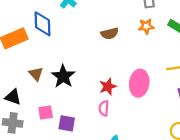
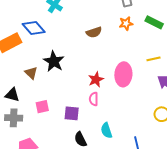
blue diamond: (42, 24) -> (34, 28), turned -35
black star: (63, 76) -> (54, 61), moved
purple square: (67, 123) -> (72, 113), moved

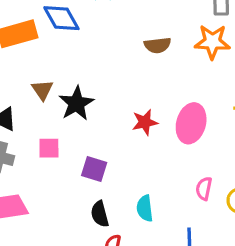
orange star: (126, 23) -> (212, 42), size x1.5
black star: (54, 61) -> (76, 103), moved
pink semicircle: (94, 99) -> (204, 189), moved

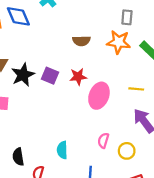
red star: (145, 122) -> (78, 77), moved
purple square: (94, 169) -> (50, 76), moved
black semicircle: (100, 214) -> (18, 157), moved

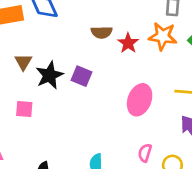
brown semicircle: (81, 41) -> (102, 32), moved
red star: (78, 77) -> (128, 43), moved, turned -30

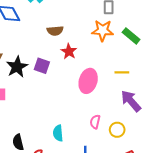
red star: (128, 43) -> (69, 51), moved

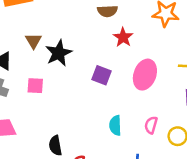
purple square: (42, 66) -> (102, 75), moved
cyan semicircle: (58, 133) -> (115, 125), moved

